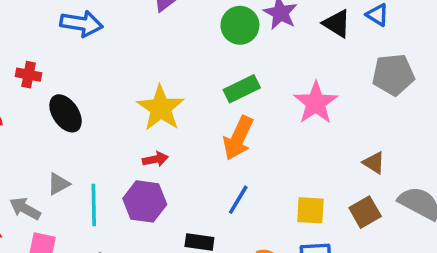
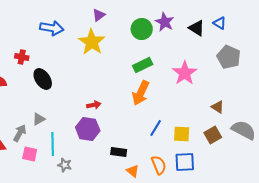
gray pentagon: (393, 75) -> (229, 57), turned 30
yellow star: (161, 108) -> (92, 42), moved
blue line: (238, 200) -> (156, 128), moved
cyan line: (94, 205) -> (53, 144), moved
gray arrow: (25, 209) -> (20, 133), turned 90

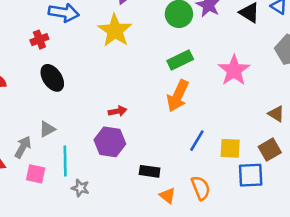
red cross: (22, 57) -> (39, 40), moved, turned -32
blue square: (185, 162) -> (251, 175), moved

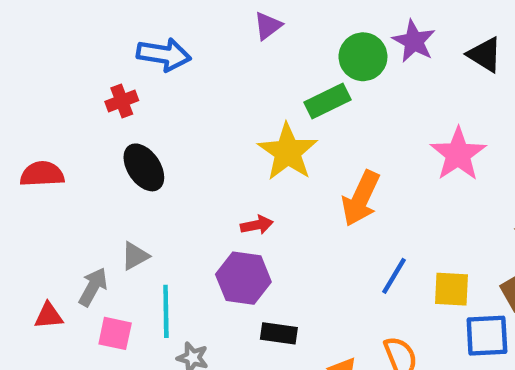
yellow star: (115, 31) -> (288, 152), moved
green rectangle: (180, 60) -> (328, 101), moved
black rectangle: (150, 171) -> (279, 333), moved

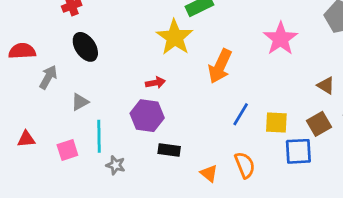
gray arrow: (93, 287) -> (48, 77), moved
pink square: (115, 333) -> (67, 150), turned -30

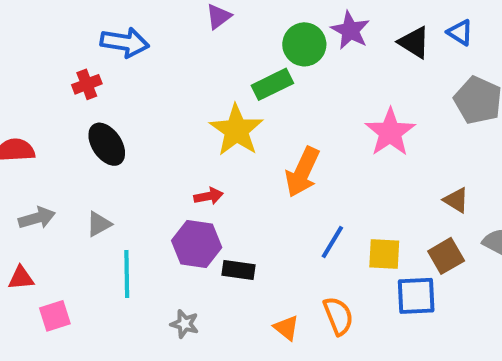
gray arrow: (48, 77) -> (37, 218), moved, turned 45
pink square: (67, 150) -> (55, 316), moved
black rectangle: (169, 150) -> (238, 270), moved
gray star: (116, 165) -> (185, 324), moved

